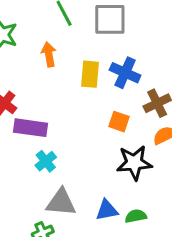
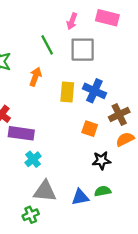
orange arrow: (49, 54) -> (35, 77), turned 30
black star: (134, 163) -> (101, 160), size x0.7
green semicircle: (136, 216) -> (103, 191), moved

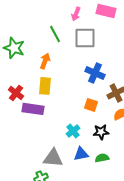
yellow rectangle: (67, 92) -> (45, 86), moved
cyan cross: (33, 159) -> (73, 131), moved
blue triangle: (80, 197) -> (81, 154), moved

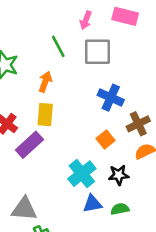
orange square: (91, 105) -> (105, 140), turned 32
purple rectangle: (33, 109) -> (29, 145), turned -50
cyan cross: (73, 131) -> (82, 174), size x1.5
gray triangle: (53, 158) -> (24, 209), moved

